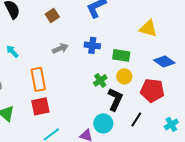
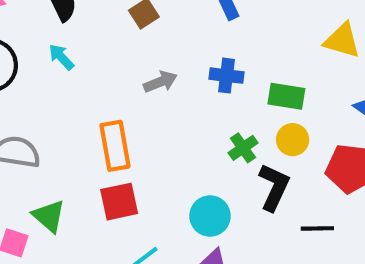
cyan arrow: (12, 51) -> (61, 57), moved
black line: (136, 119) -> (317, 228), turned 56
cyan circle: (103, 123) -> (210, 216), moved

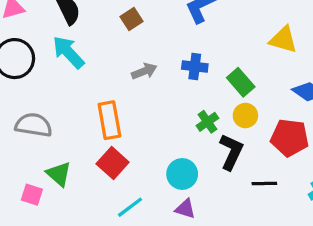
cyan arrow: (61, 57) -> (68, 52), size x1.6
green rectangle: (286, 96) -> (241, 82), turned 40
red square: (119, 202) -> (113, 163), turned -36

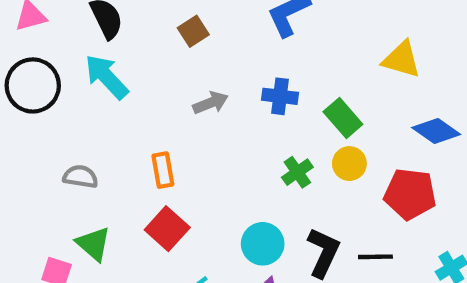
orange rectangle: (109, 120) -> (163, 170), size x0.7
gray semicircle: (34, 125) -> (80, 177), moved, size x0.7
black L-shape: (231, 152) -> (323, 252), moved

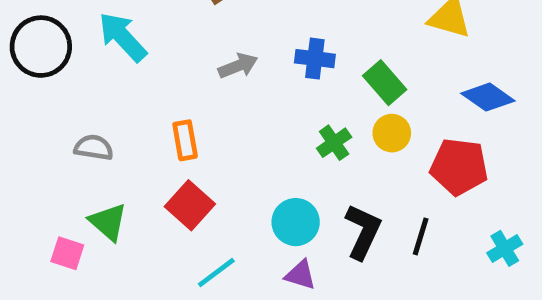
black line: (375, 257) -> (421, 236), turned -72

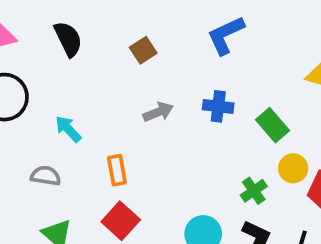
cyan arrow: (123, 37) -> (68, 129), moved, size x0.7
yellow circle: (392, 133) -> (293, 168), moved
green cross: (334, 143) -> (254, 191), moved

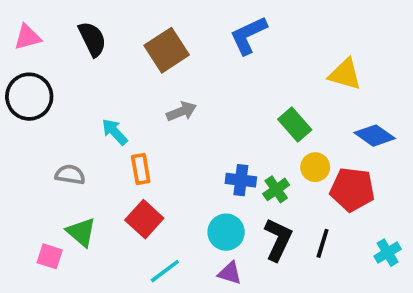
brown square: (143, 50) -> (167, 50), size x1.6
blue cross: (218, 106) -> (241, 180), moved
cyan arrow: (68, 129) -> (115, 132), moved

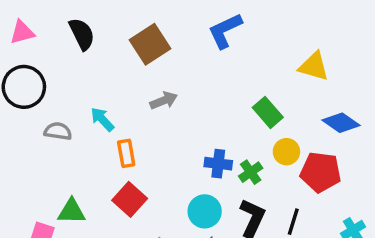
gray semicircle: (70, 175) -> (58, 131), moved
green triangle: (81, 232) -> (72, 211), turned -40

